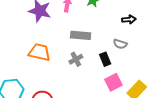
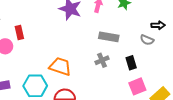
gray semicircle: (120, 44) -> (147, 40), moved
orange trapezoid: (40, 52) -> (60, 66), moved

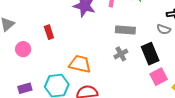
red rectangle: (19, 33) -> (49, 32), moved
black rectangle: (131, 63) -> (150, 54), size x1.5

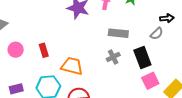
gray semicircle: (164, 29) -> (157, 34), turned -64
red rectangle: (49, 32) -> (44, 50), moved

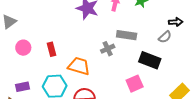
gray cross: (113, 57) -> (108, 49), moved
black rectangle: (142, 57) -> (150, 60), turned -50
pink square: (150, 81) -> (135, 84), moved

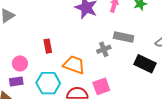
pink circle: (23, 48) -> (20, 63), moved
pink square: (135, 84) -> (101, 86), moved

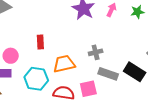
gray rectangle: (124, 37) -> (108, 74), moved
orange trapezoid: (74, 65) -> (64, 64), turned -40

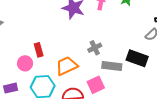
pink circle: (11, 56) -> (25, 63), moved

